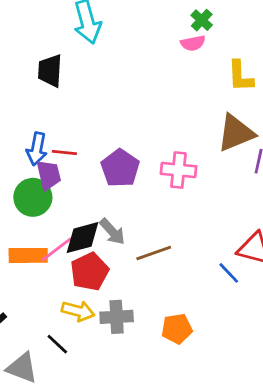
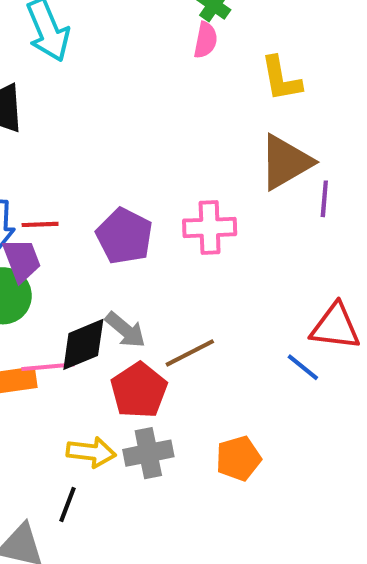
pink semicircle: (193, 43) -> (206, 40), turned -60
pink line: (57, 249) -> (48, 367), turned 40
red pentagon: (90, 272) -> (139, 390), moved
black line: (57, 344) -> (68, 504), turned 75

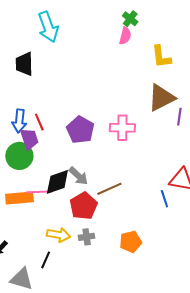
red line: (40, 224) -> (39, 122), turned 66
blue line: (303, 367) -> (164, 199), turned 30
gray cross: (148, 453) -> (87, 237), size x0.7

